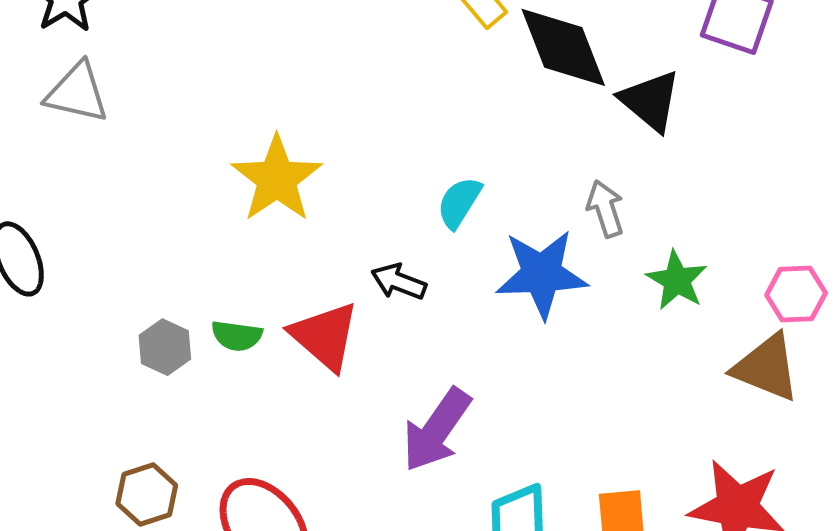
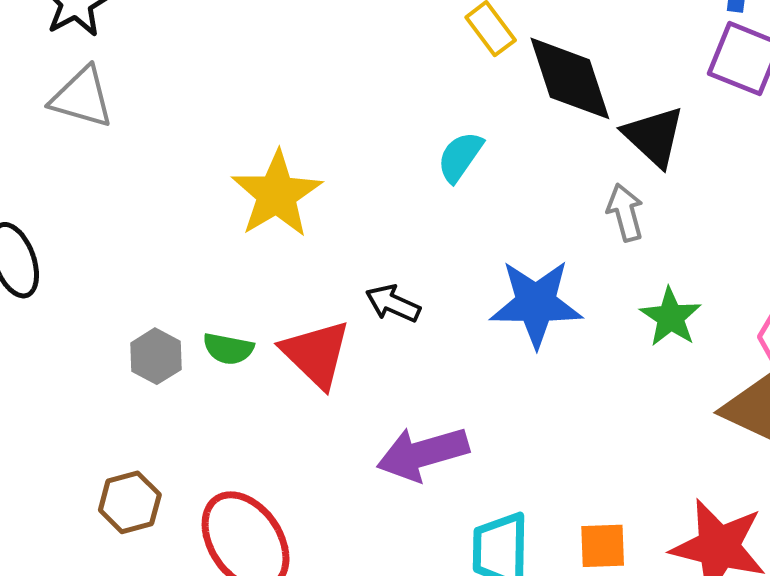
cyan semicircle: (459, 202) -> (460, 157), moved
gray arrow: (605, 209) -> (625, 212), moved
purple arrow: (437, 430) -> (423, 454), turned 36

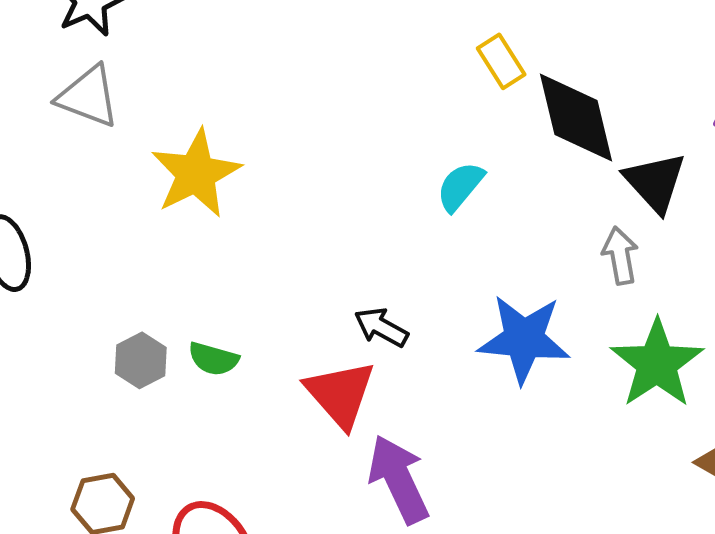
yellow star: (277, 194) -> (196, 174), moved
green star: (671, 317) -> (657, 364), size x1.5
red triangle: (316, 354) -> (340, 394), moved
purple arrow: (423, 454) -> (399, 479), turned 76

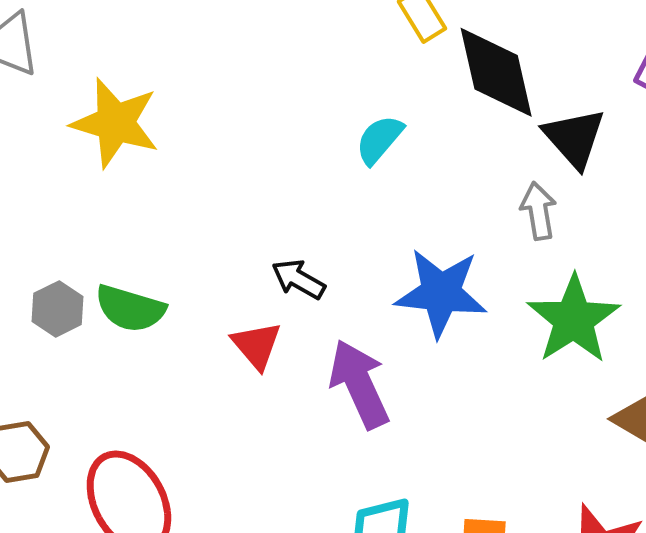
yellow star: (196, 174) -> (115, 123), turned -30
green semicircle: (213, 359) -> (130, 308), size x1.4
red triangle: (340, 394) -> (256, 345), size x0.7
purple arrow: (399, 479) -> (359, 384), moved

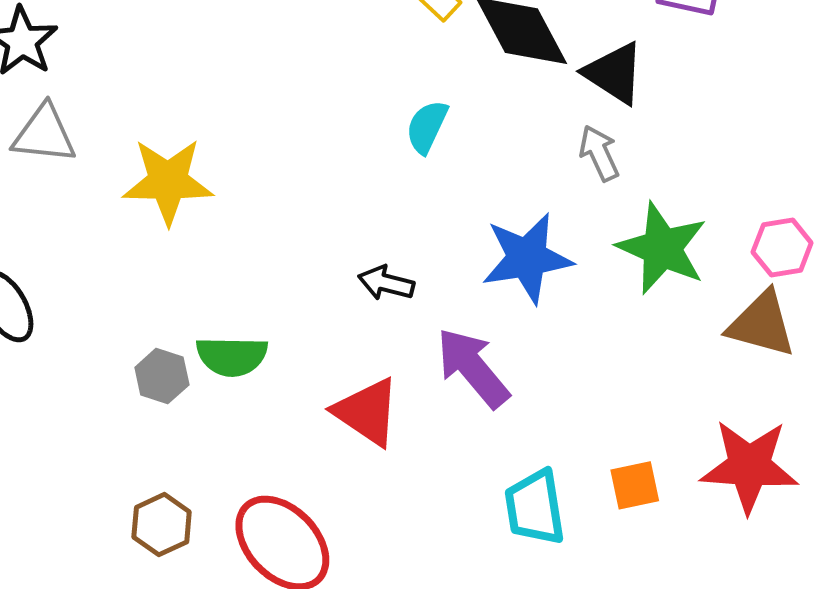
red triangle: (256, 345) -> (367, 412), moved, size x1.4

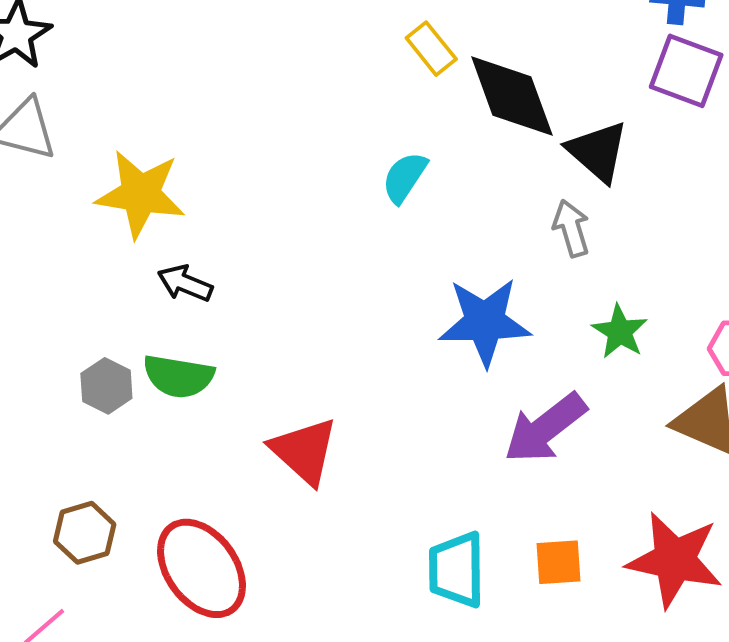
green star: (662, 248) -> (620, 332), size x0.6
black arrow: (386, 283) -> (185, 283), moved
purple arrow: (473, 368) -> (545, 428), moved, turned -96

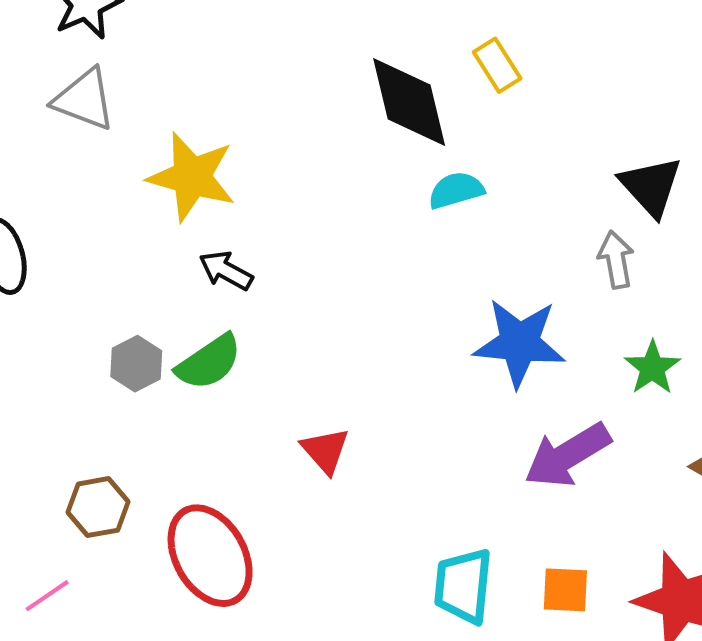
black diamond: (512, 96) -> (409, 102), moved
cyan semicircle: (405, 177) -> (456, 190), turned 34
green semicircle: (178, 376) -> (209, 362), turned -50
red triangle: (304, 451) -> (325, 451), size x0.7

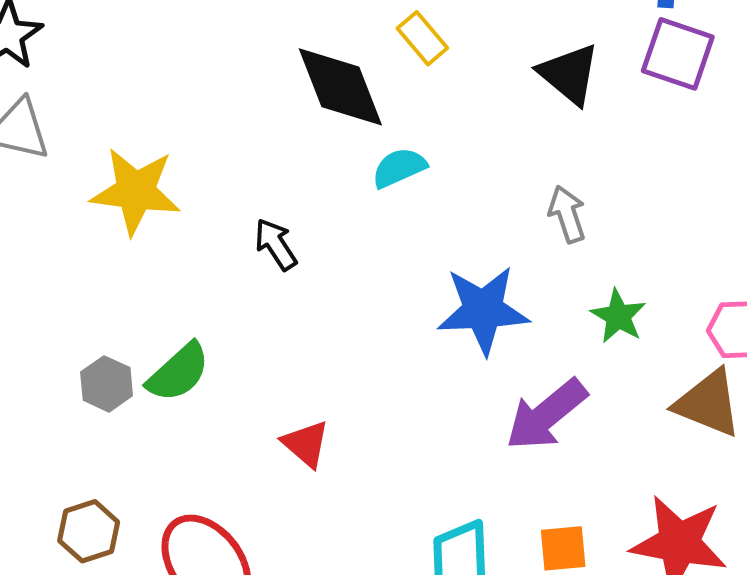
black triangle: (651, 186) -> (569, 74), moved
black arrow: (226, 271) -> (276, 244), moved, turned 36

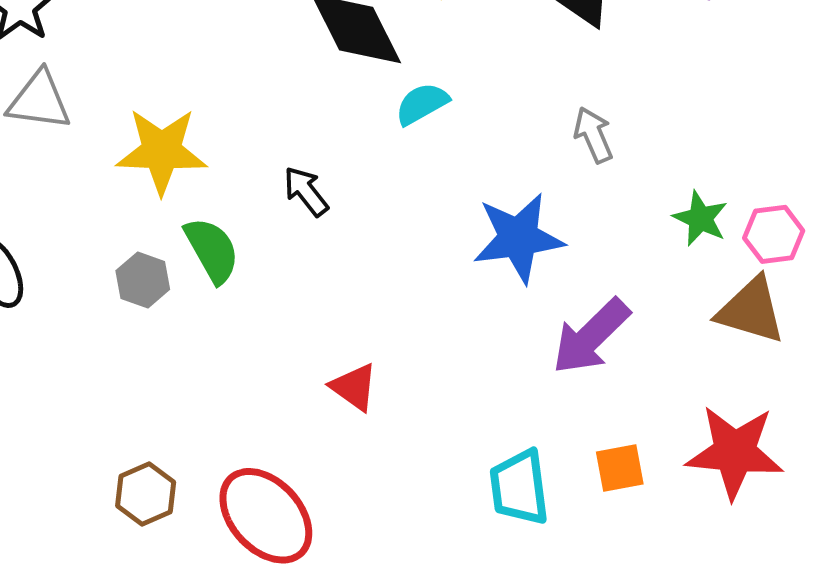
green star: (618, 316) -> (700, 218), moved
green semicircle: (178, 372) -> (212, 250), moved, turned -72
gray hexagon: (107, 384) -> (143, 280), moved

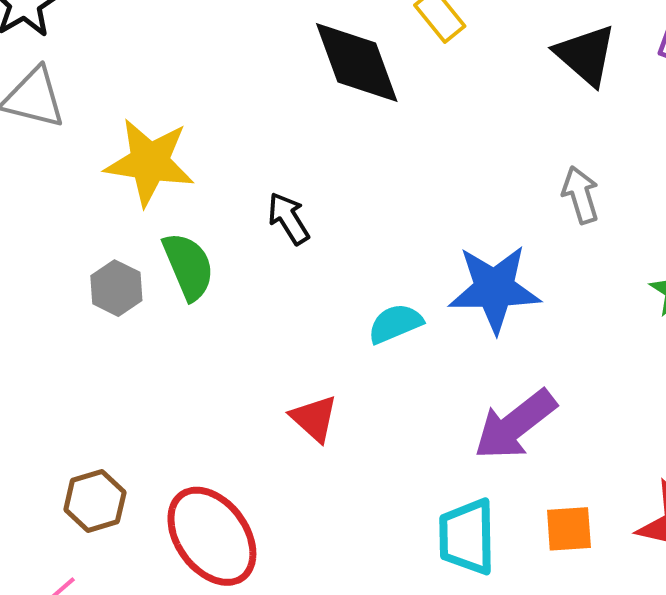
cyan semicircle: (422, 104) -> (395, 324), moved
purple arrow: (591, 336) -> (515, 425), moved

